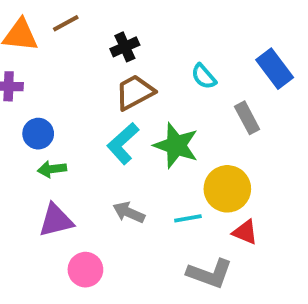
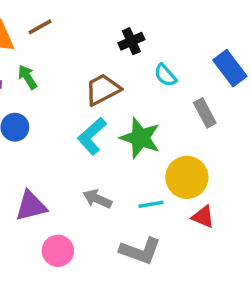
black cross: (125, 47) -> (131, 41), moved
green arrow: (52, 169) -> (27, 77), moved, turned 65
gray L-shape: (210, 274) -> (140, 251), moved

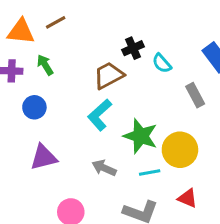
black cross: (131, 41) -> (133, 48), moved
green star: (140, 138) -> (141, 136), moved
purple triangle: (31, 206) -> (44, 157), moved
red triangle: (203, 217) -> (188, 198), moved

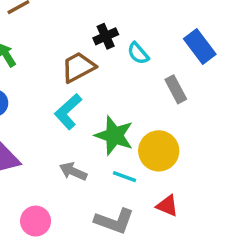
cyan line: (150, 172) -> (125, 177), turned 30

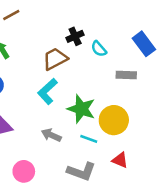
gray rectangle: (176, 89) -> (126, 75), turned -60

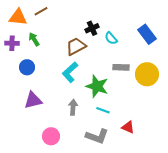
gray rectangle: (126, 75) -> (121, 67), moved
yellow circle: (114, 120) -> (147, 74), moved
gray arrow: (51, 135) -> (73, 107), turned 70

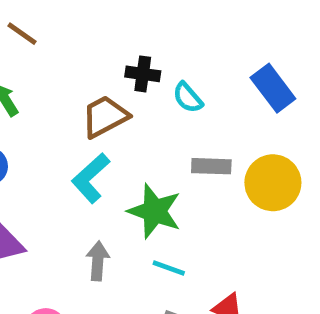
brown line: (41, 11) -> (22, 34), turned 64
black cross: (92, 28) -> (143, 74), turned 32

